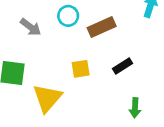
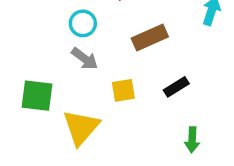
cyan circle: (68, 16) -> (83, 23), moved
gray arrow: (31, 27) -> (85, 59), moved

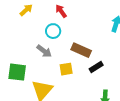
cyan circle: (83, 23) -> (53, 31), moved
brown rectangle: (150, 38) -> (81, 50), moved, turned 48

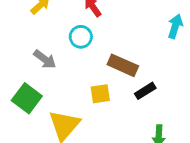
gray arrow: (44, 51) -> (45, 59), moved
green square: (17, 72) -> (27, 98), turned 30

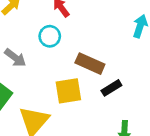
yellow square: (100, 94) -> (68, 91), size x1.4

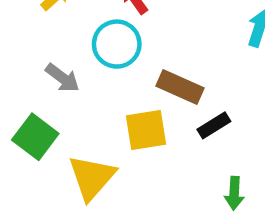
cyan circle: (50, 36) -> (117, 44), size x1.4

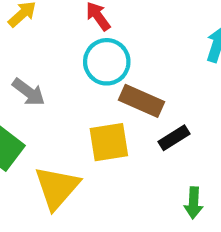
cyan circle: (117, 44) -> (107, 62), moved

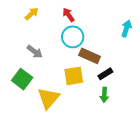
green arrow: (194, 203) -> (104, 95), moved

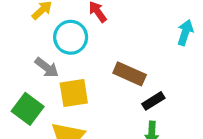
cyan circle: (73, 37) -> (71, 37), moved
yellow square: (74, 76) -> (74, 93), moved

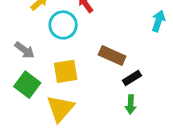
gray arrow: (47, 68) -> (25, 50), moved

